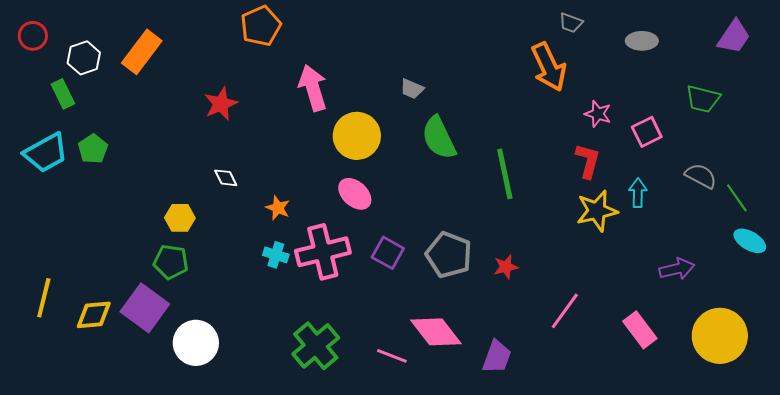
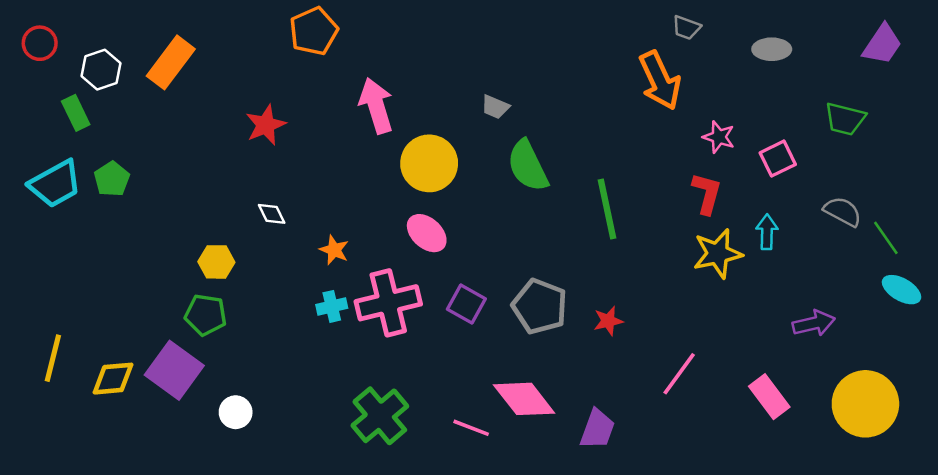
cyan cross: (276, 255) -> (332, 306), turned -30
white circle: (196, 343) -> (236, 412), size x0.6

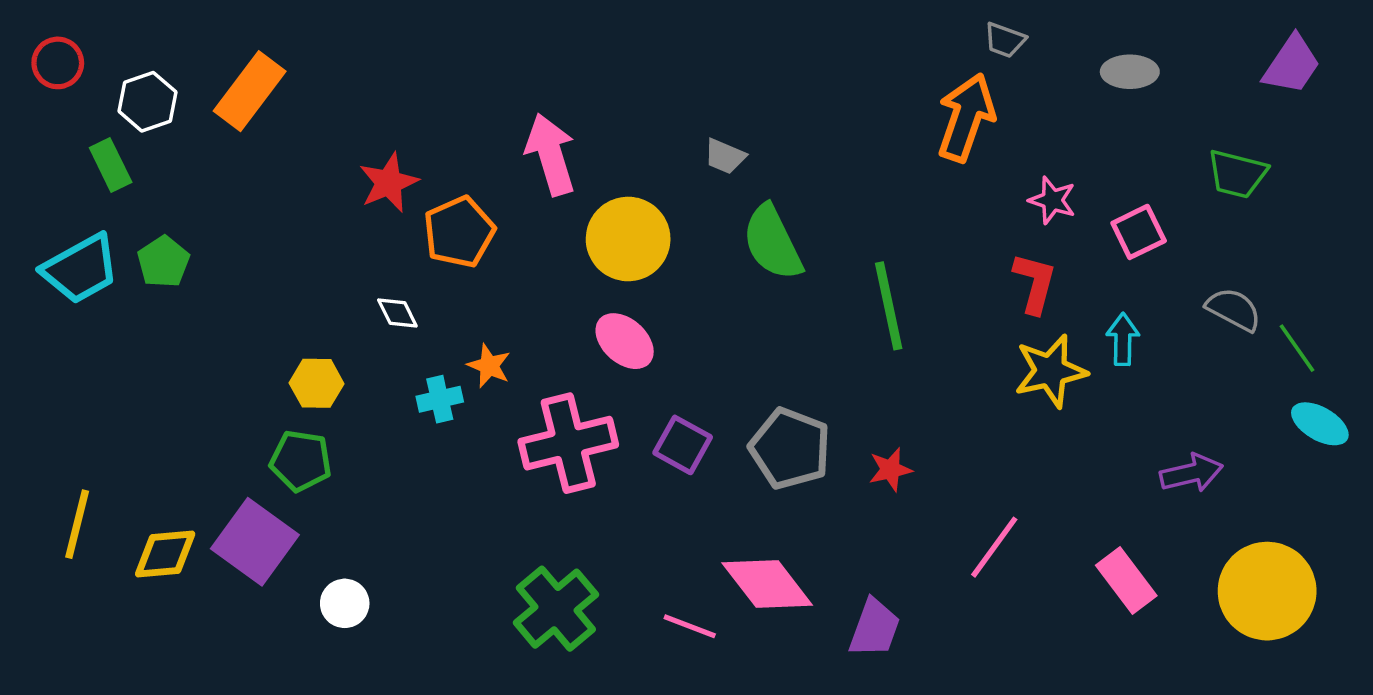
orange pentagon: (314, 31) -> (459, 232), moved
orange arrow: (660, 80) -> (966, 118), turned -136
cyan cross: (332, 306) -> (440, 399), moved

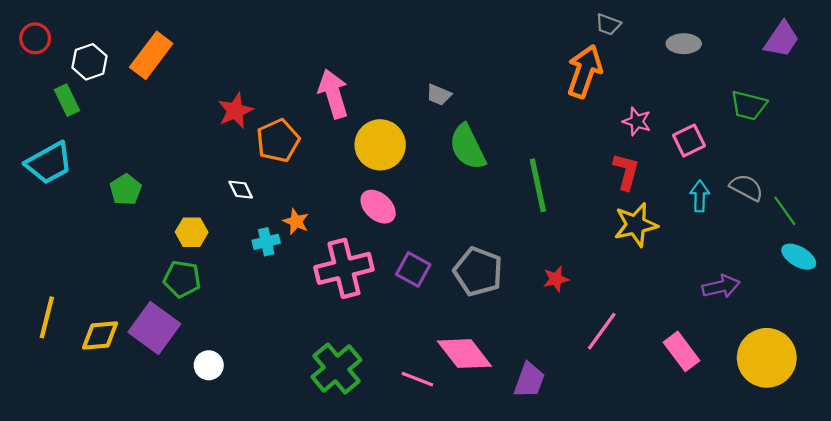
green pentagon: (163, 262) -> (126, 190), moved
cyan arrow: (1123, 339) -> (700, 196), moved
red star: (890, 470) -> (556, 279), moved

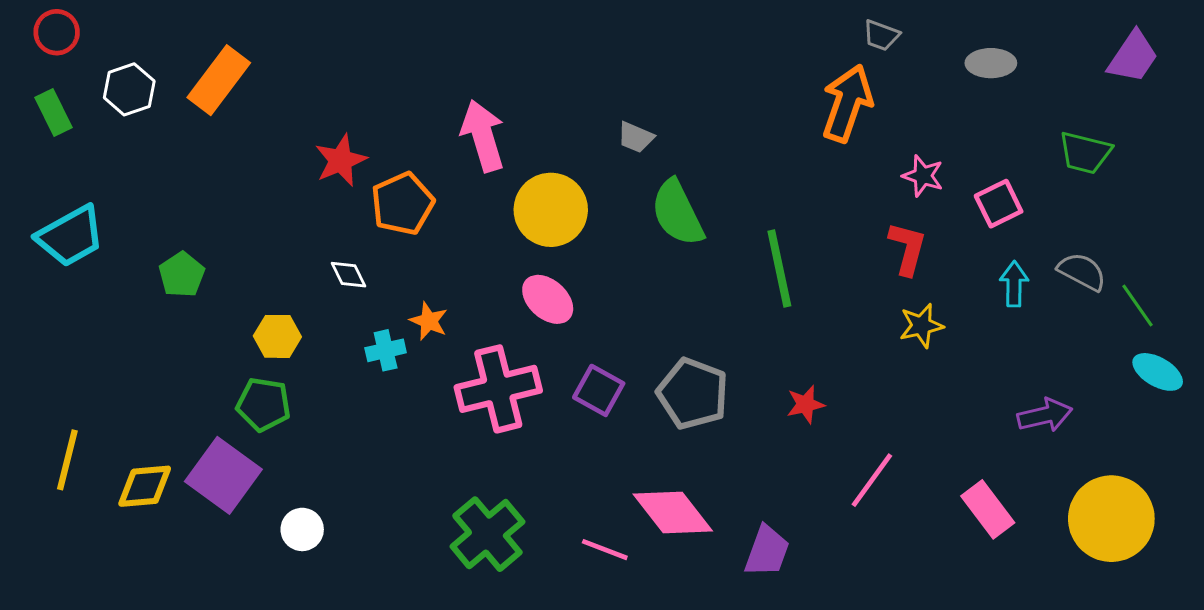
red circle: (35, 38) -> (57, 32), moved
green rectangle: (67, 100) -> (54, 113), moved
yellow star: (636, 225) -> (921, 326), size x0.7

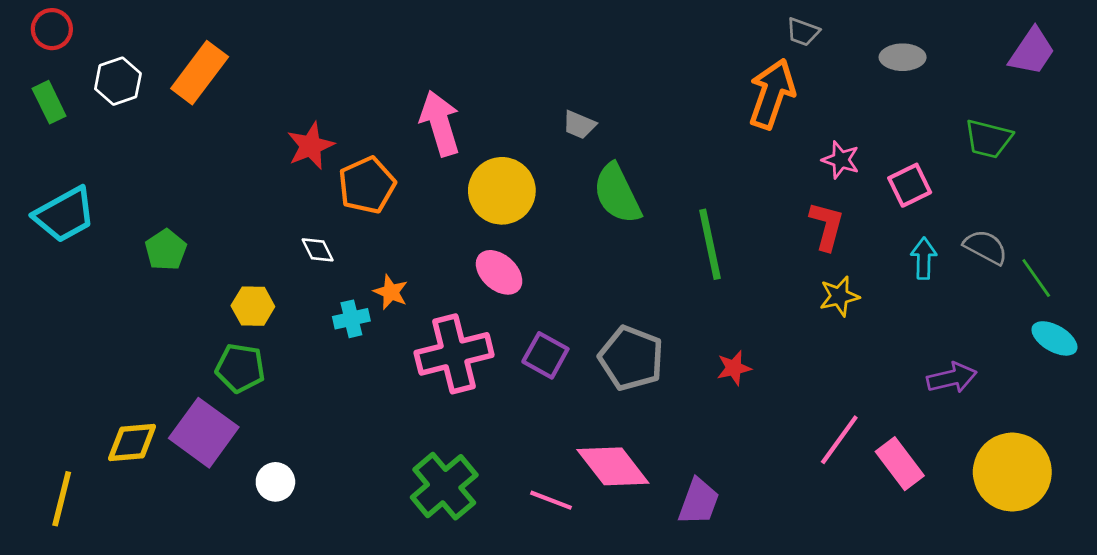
yellow line: (67, 460) -> (62, 499), moved
pink line: (872, 480) -> (839, 440), moved

